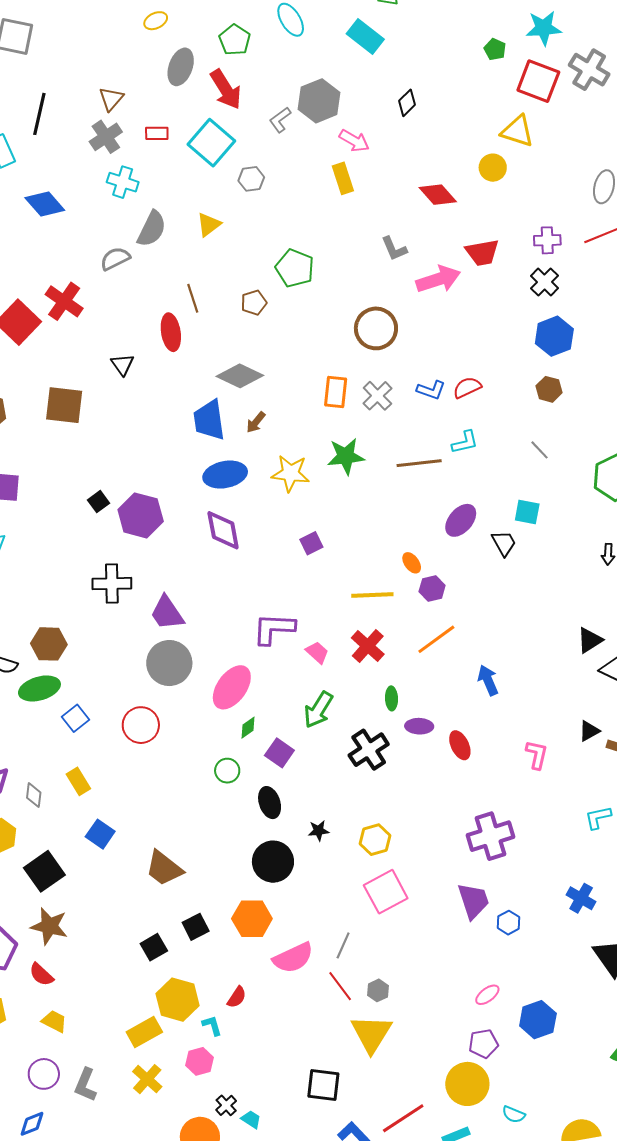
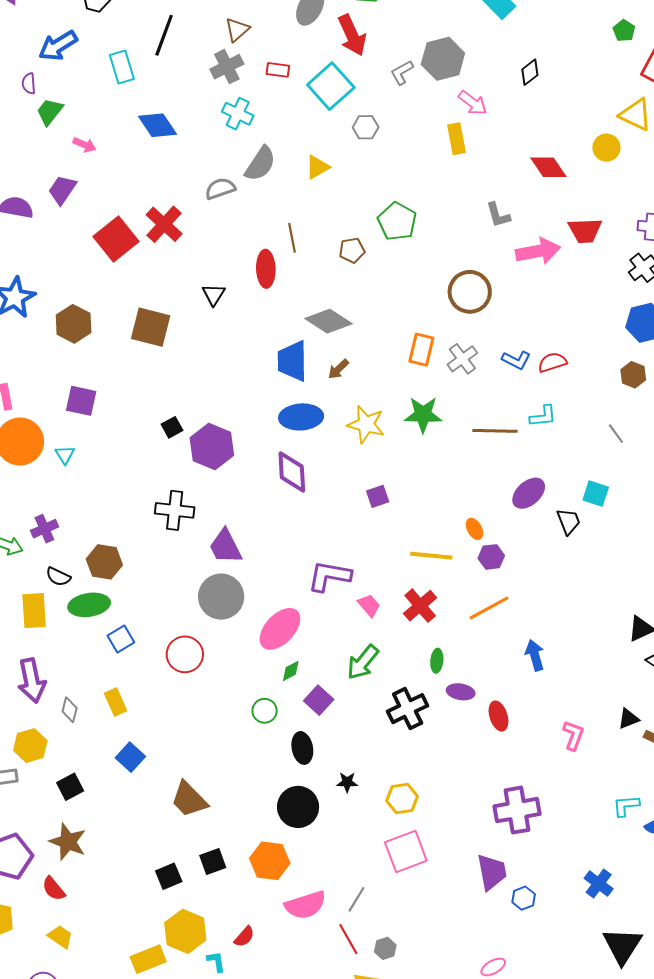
black square: (44, 871) -> (70, 787), size x0.7

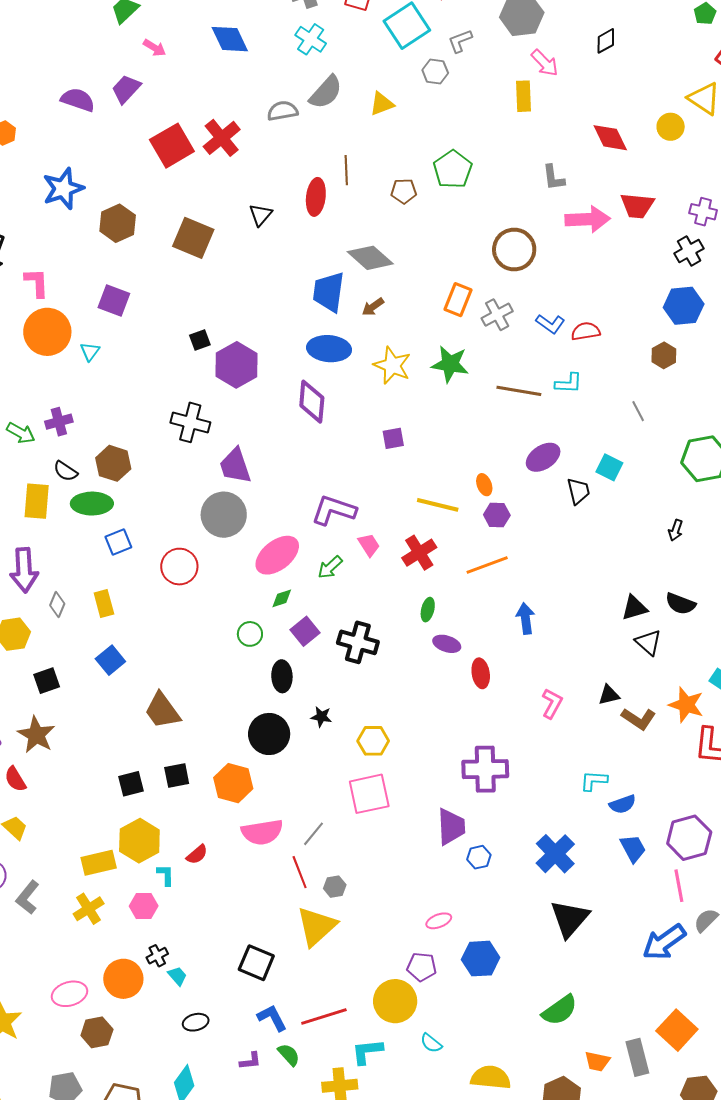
gray L-shape: (402, 72) -> (460, 41), moved
green arrow: (363, 662) -> (330, 567), moved, size x0.7
black cross: (408, 709) -> (358, 642), moved, turned 33
blue cross: (599, 884) -> (555, 854), size x1.4

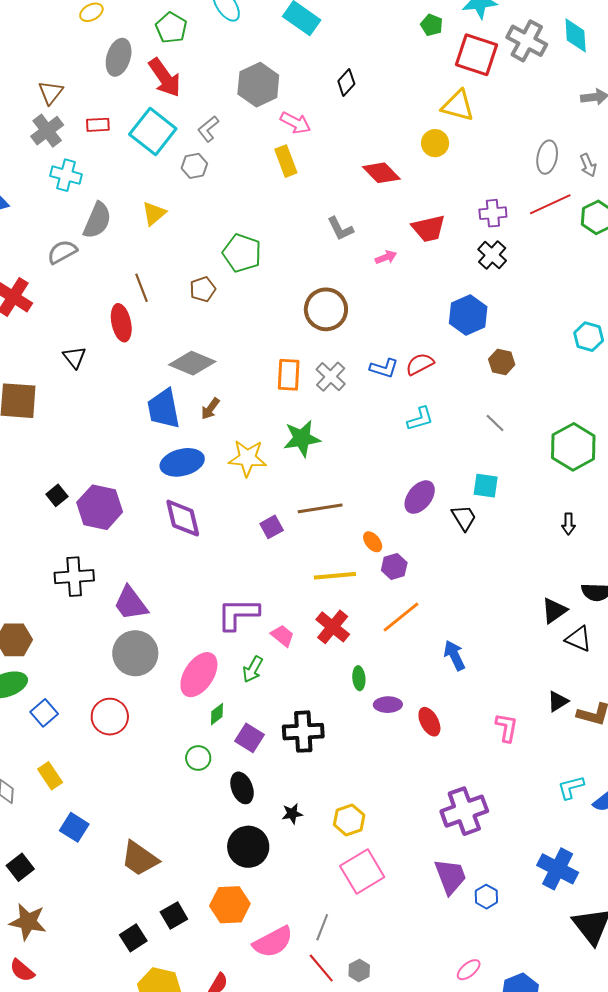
pink arrow: (588, 219) -> (386, 257), size x0.5
blue hexagon: (684, 306) -> (468, 315), moved
brown line: (519, 391) -> (320, 508), moved

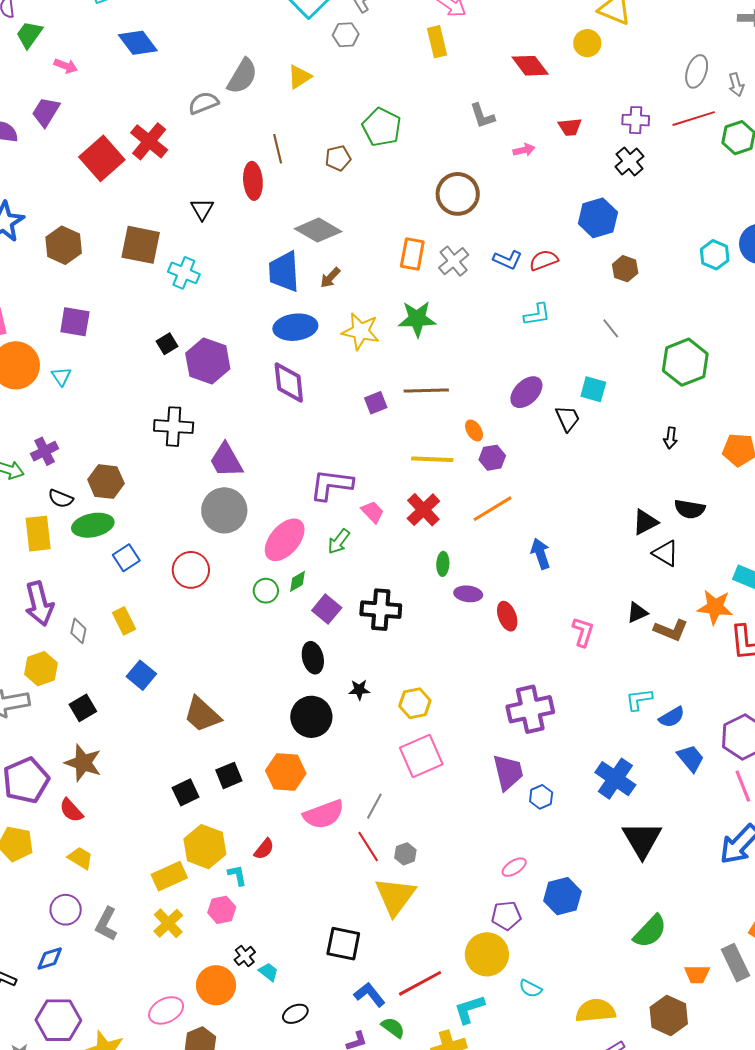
cyan cross: (66, 175) -> (184, 273), moved
red trapezoid: (429, 229) -> (570, 127), size x0.7
green circle: (198, 758) -> (266, 591), moved

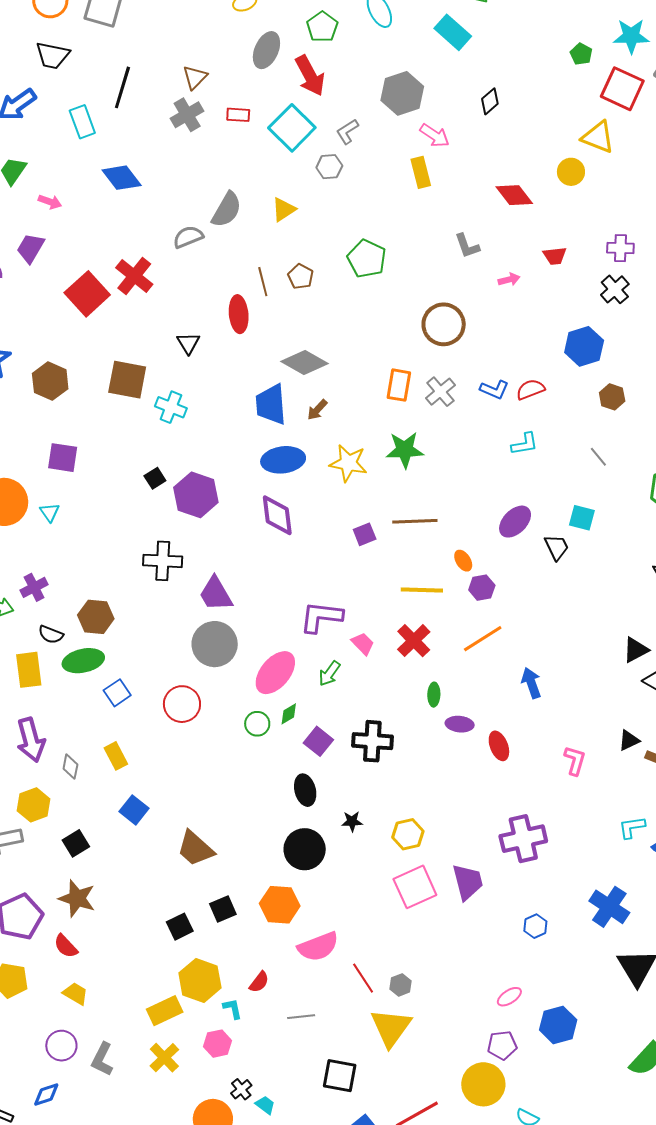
brown pentagon: (338, 158) -> (301, 277), moved, turned -30
purple trapezoid: (508, 772) -> (468, 882), moved
gray line: (374, 806) -> (301, 1017), moved, turned 56

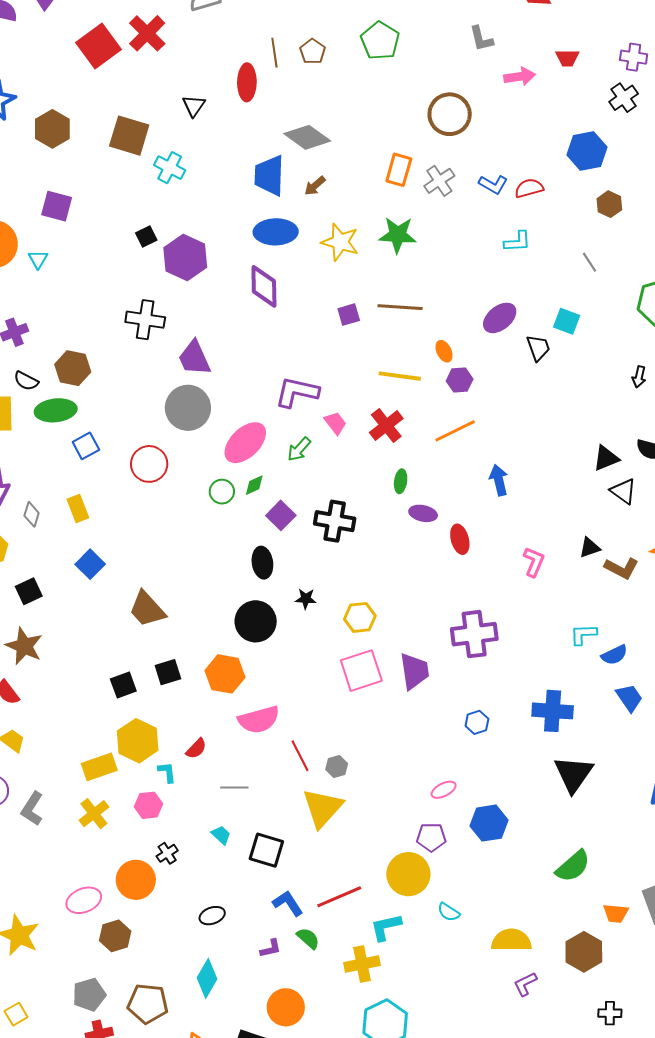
pink arrow: (509, 280) -> (520, 77), size x1.4
blue cross: (609, 907) -> (553, 711), turned -36
cyan trapezoid: (265, 1105) -> (221, 835), moved

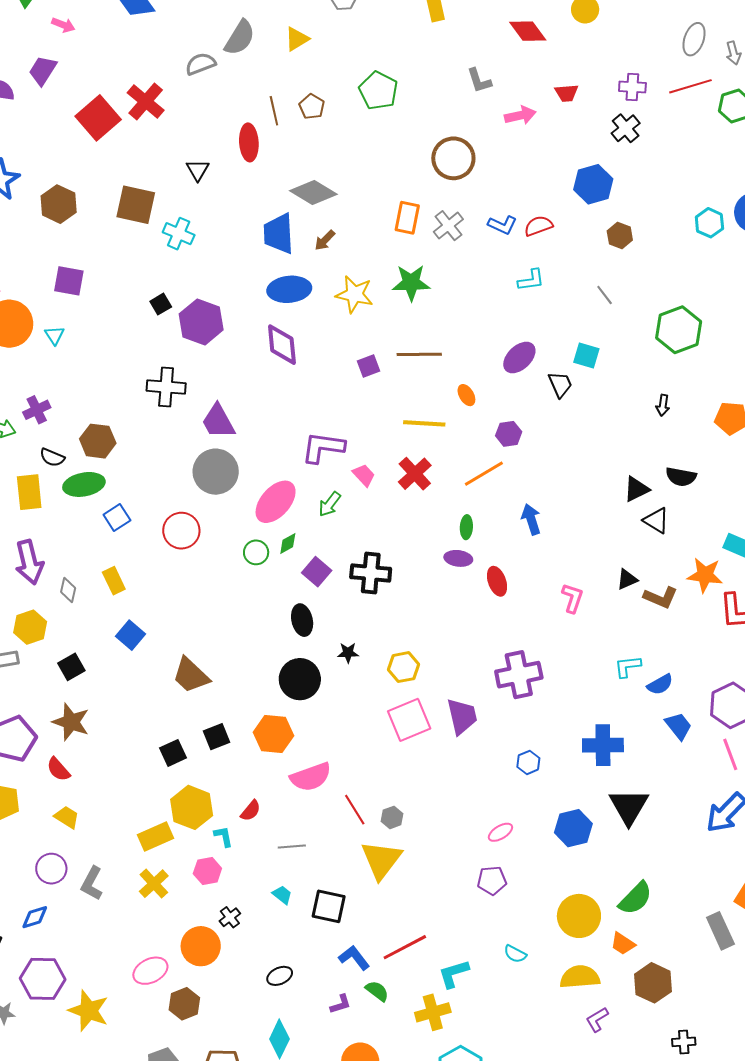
purple hexagon: (460, 380) -> (509, 434), moved
green ellipse: (401, 481) -> (466, 527), moved
blue hexagon: (489, 823) -> (573, 828), moved
yellow circle: (408, 874) -> (579, 916), moved
orange trapezoid: (616, 913) -> (623, 944), moved, turned 32

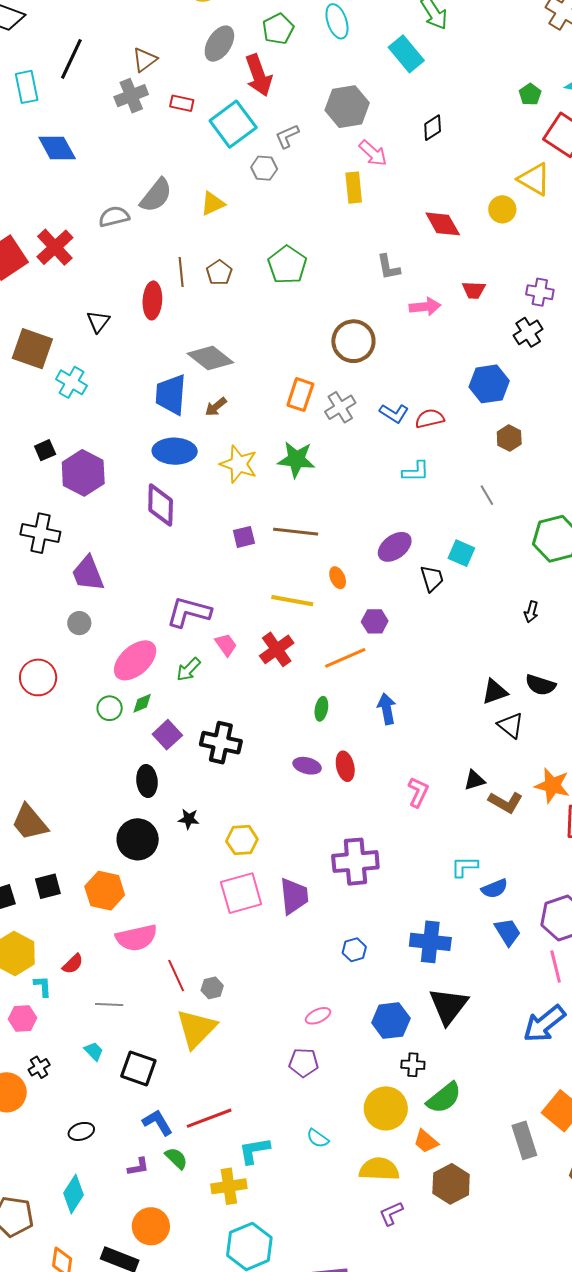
gray circle: (216, 472) -> (79, 623), size x0.5
purple ellipse: (458, 558) -> (307, 766), moved
black cross: (684, 1042) -> (413, 1065), moved

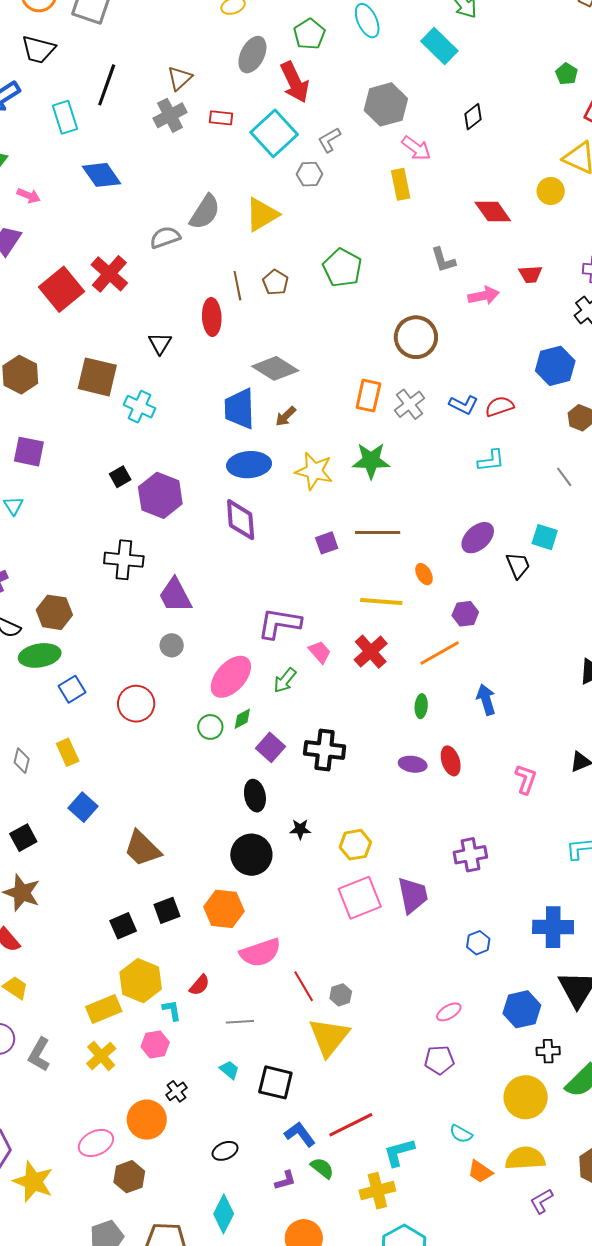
yellow triangle: (213, 204) -> (262, 215), size x1.4
purple cross: (355, 862) -> (470, 855), size x0.7
orange trapezoid: (426, 1141) -> (480, 1172), moved

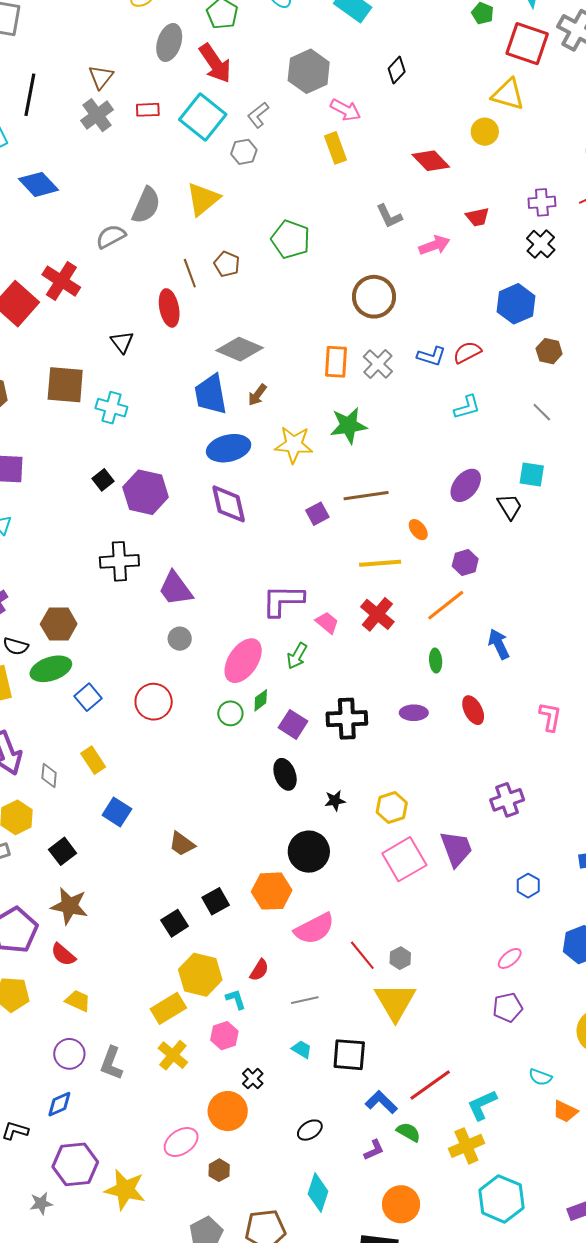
purple ellipse: (413, 764) -> (414, 713), moved
brown trapezoid: (142, 849) -> (182, 844), size x0.7
black circle: (251, 855) -> (309, 852), moved
brown hexagon: (129, 1177) -> (219, 1170), size x0.7

